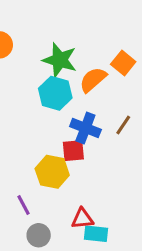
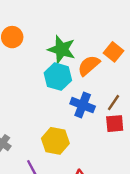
red square: (73, 151) -> (115, 124), moved

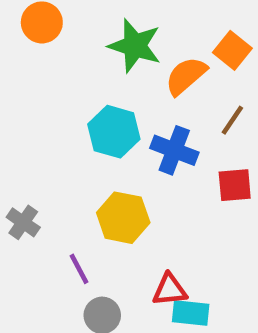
cyan hexagon: (58, 77) -> (114, 132), moved
brown line: (113, 103) -> (232, 120), moved

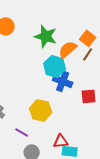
brown line: (232, 120) -> (88, 54), moved
cyan hexagon: (114, 132) -> (55, 66), moved
purple line: (79, 269) -> (22, 132), turned -32

